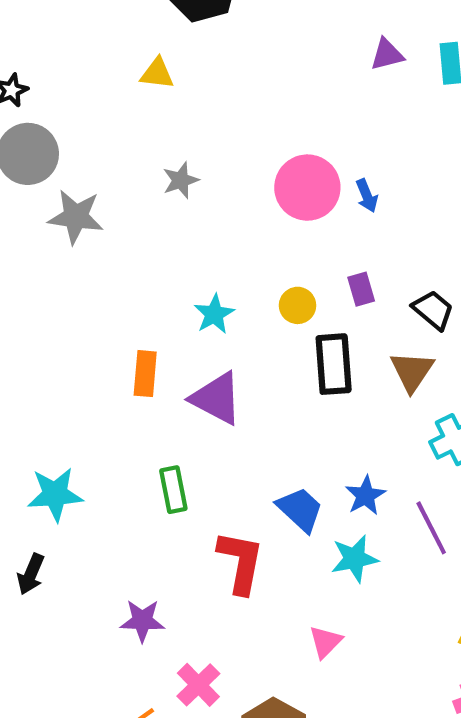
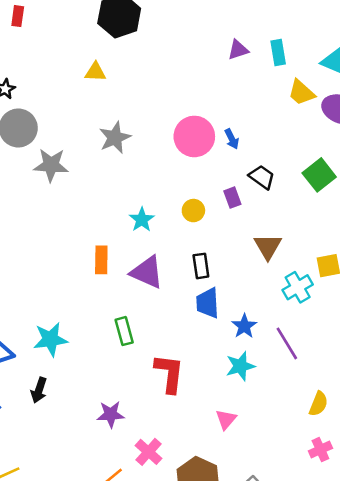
gray star: (181, 180) -> (115, 138), size x1.4
black trapezoid: (433, 310) -> (262, 177), moved
black rectangle: (334, 364) -> (201, 266), moved, size x0.7
blue trapezoid: (300, 509) -> (208, 303), moved, turned -132

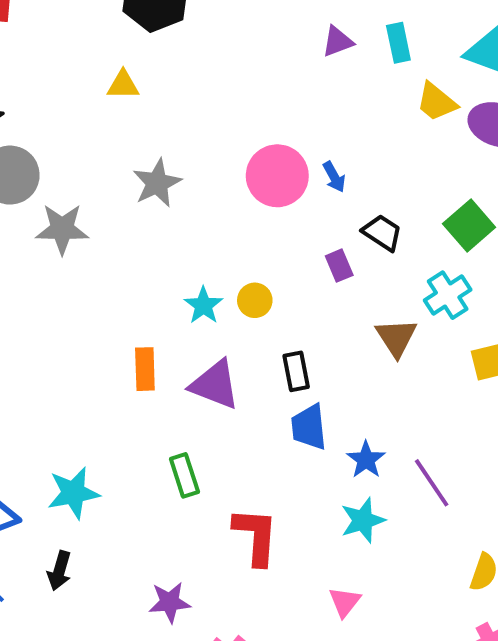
yellow circle: (193, 211) -> (255, 300), moved
cyan cross: (298, 287) -> (448, 295), moved

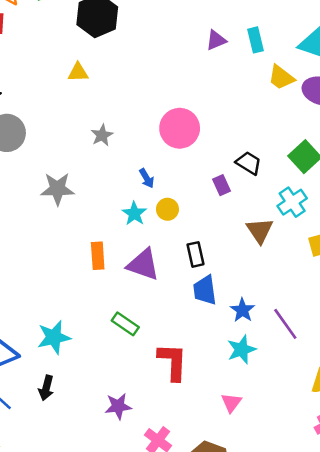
blue arrow: (334, 177) -> (147, 178), moved
gray star: (157, 183) -> (102, 135), size x0.7
gray star: (62, 229) -> (57, 189), moved
green rectangle: (184, 475) -> (125, 324), turned -36

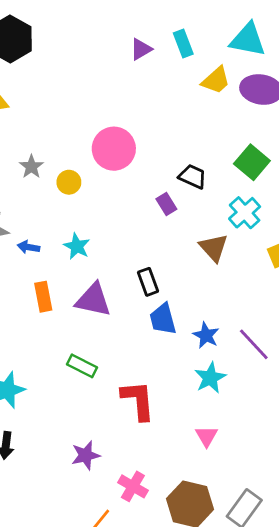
yellow trapezoid: (281, 77) -> (216, 80), turned -72
blue arrow: (147, 178) -> (29, 247), moved, turned 138
yellow circle: (167, 209) -> (69, 182), moved

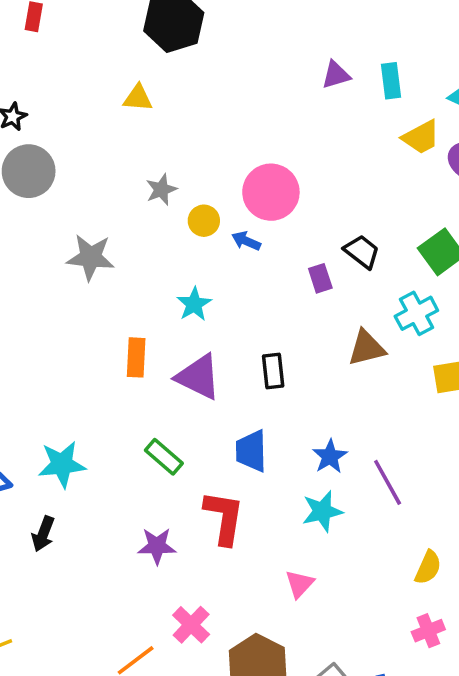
blue arrow: (29, 247) -> (246, 241), moved
brown triangle: (214, 248) -> (367, 348), turned 44
blue trapezoid: (163, 319) -> (251, 451), moved
purple star: (86, 455) -> (157, 546), moved

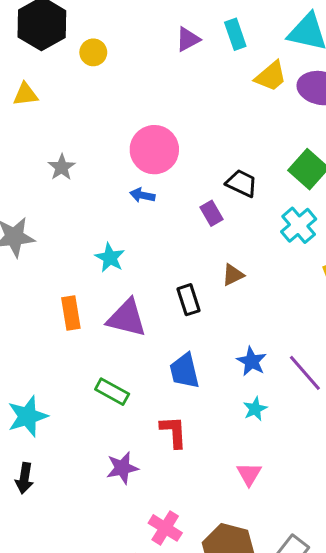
yellow circle: (204, 221) -> (93, 52), moved
brown triangle: (367, 348) -> (233, 275), moved, size x0.7
cyan star: (322, 511) -> (255, 409), size x0.7
red L-shape: (224, 517) -> (174, 432), size x0.7

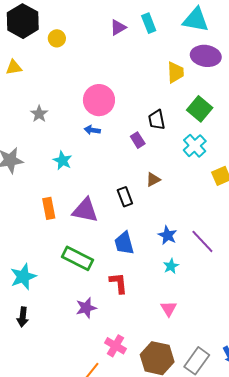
yellow trapezoid: (271, 76) -> (175, 72), moved, turned -50
black trapezoid: (242, 183) -> (157, 120), turned -125
cyan star: (110, 258) -> (63, 161), moved
green rectangle: (112, 392) -> (78, 258), size x1.4

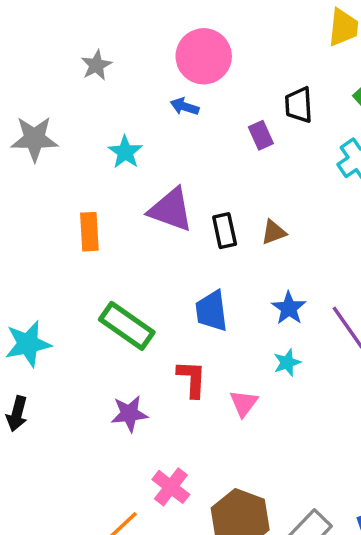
brown triangle: (153, 180) -> (274, 232), moved
purple triangle: (85, 210) -> (171, 210), moved
pink triangle: (169, 309) -> (244, 403), moved

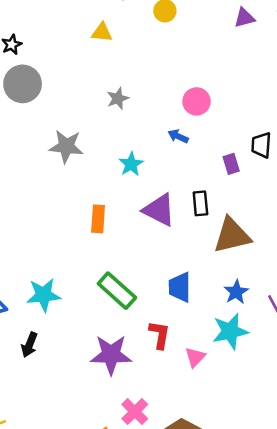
pink circle: (204, 56) -> (197, 101), size x0.7
black rectangle: (225, 231) -> (200, 203), moved
brown triangle: (274, 232) -> (232, 235), size x2.0
cyan star: (287, 362) -> (230, 331), size x1.8
purple star: (129, 414) -> (111, 355), size x1.5

